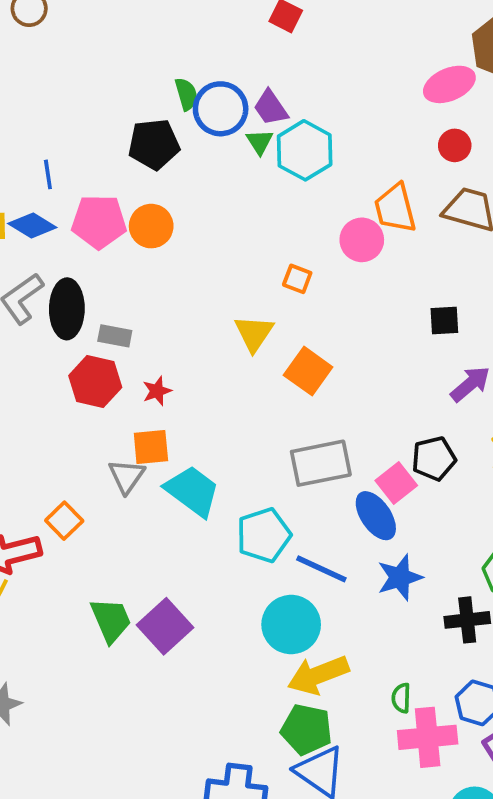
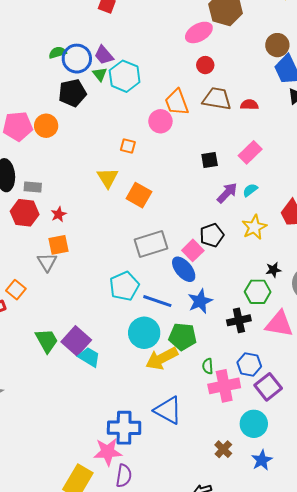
green semicircle: (186, 94) -> (58, 53), turned -84
black pentagon: (154, 144) -> (72, 93), moved
cyan trapezoid: (192, 491) -> (89, 357), moved, size x0.7
green pentagon: (306, 729) -> (183, 337), moved

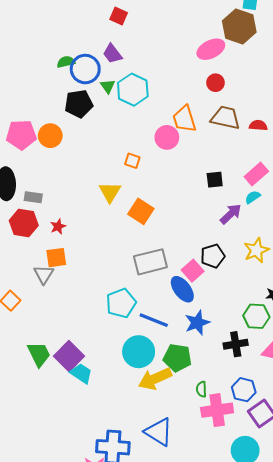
purple trapezoid: (104, 55) -> (112, 54), moved
cyan semicircle: (250, 190) -> (253, 197), moved

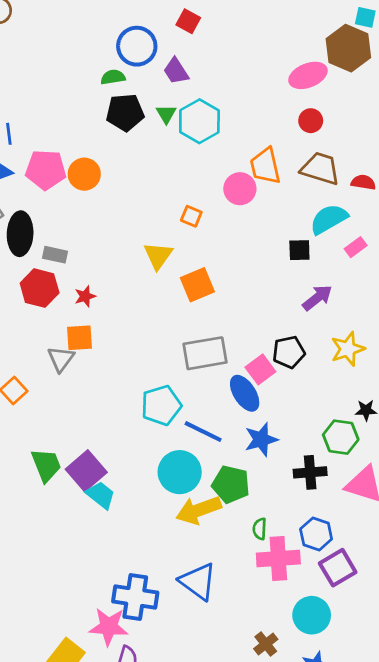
blue circle: (85, 69) -> (137, 46), moved
black pentagon: (79, 104) -> (125, 112), moved
pink rectangle: (256, 174) -> (356, 247), size x0.7
cyan semicircle: (253, 197) -> (329, 219), moved, size x1.8
orange square: (141, 211) -> (197, 285), turned 30

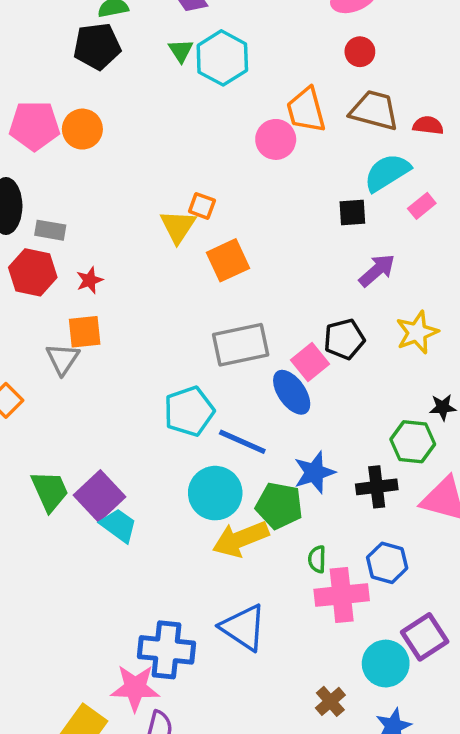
black pentagon: (125, 112) -> (97, 46), moved
orange square: (191, 216) -> (202, 206), moved
blue star: (261, 439) -> (314, 472), moved
purple square: (338, 568) -> (425, 637), moved

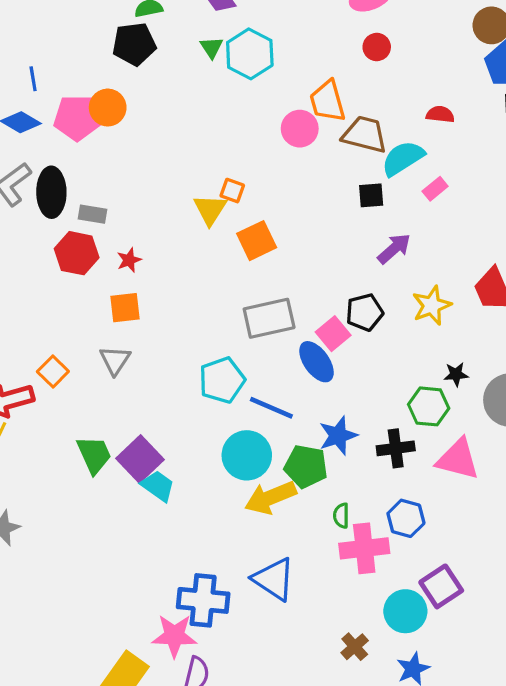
brown trapezoid: (374, 110) -> (365, 134), moved
orange circle: (82, 129) -> (108, 108), moved
gray triangle: (63, 359) -> (115, 360), moved

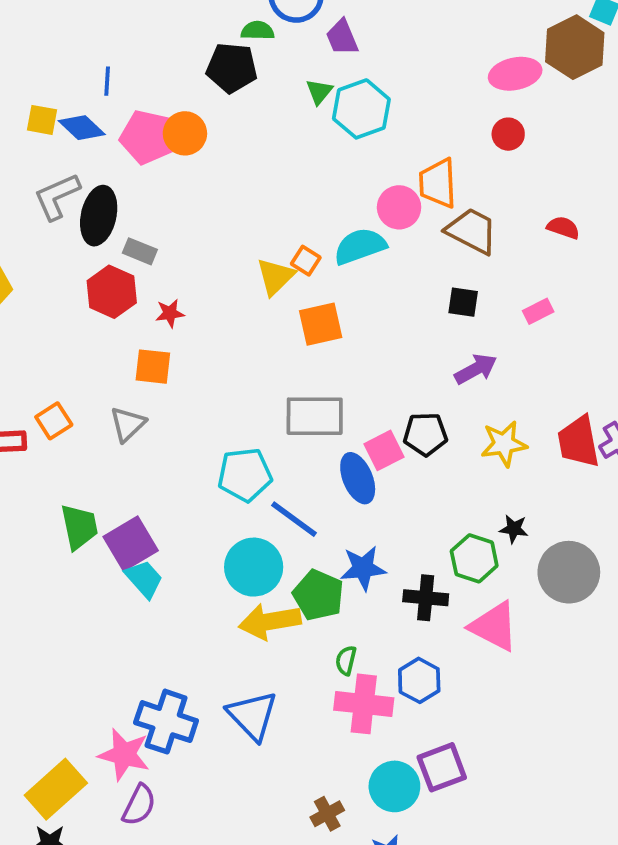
cyan semicircle: (403, 158) -> (360, 246), moved

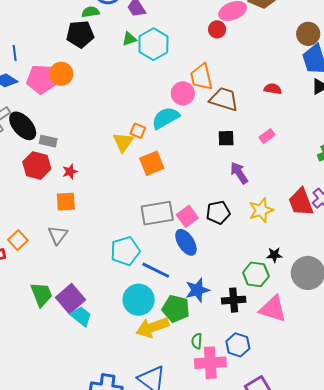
green triangle: (319, 92) -> (129, 39), turned 42
red circle: (508, 134) -> (217, 29), moved
black ellipse: (99, 216) -> (23, 126), turned -44
purple arrow: (476, 369) -> (239, 173), turned -85
pink square: (384, 450) -> (187, 216), moved

